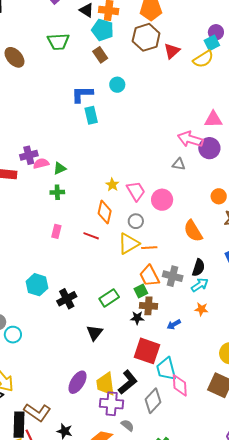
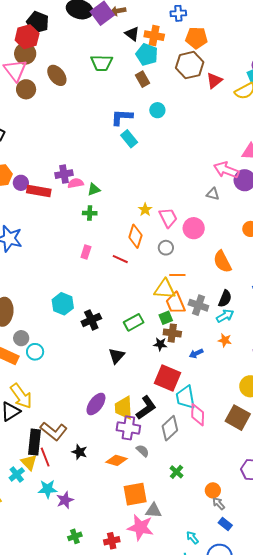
cyan rectangle: (91, 115) -> (129, 139), turned -30
yellow triangle: (129, 244) -> (165, 289), moved, turned 30

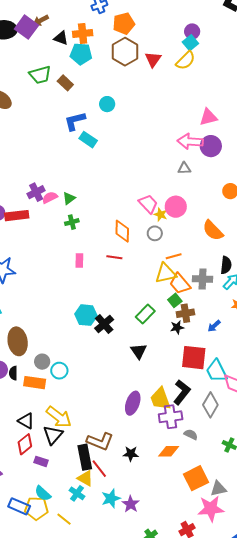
brown rectangle: (143, 79) -> (65, 83), moved
yellow star: (145, 210) -> (161, 215), moved
cyan hexagon: (63, 304) -> (86, 315), moved

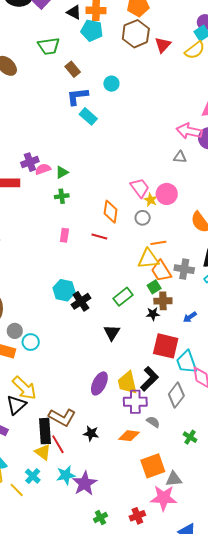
brown rectangle: (65, 83) -> (73, 69), moved
cyan cross: (77, 493) -> (33, 476), moved
purple star: (131, 504) -> (85, 483), size x1.4

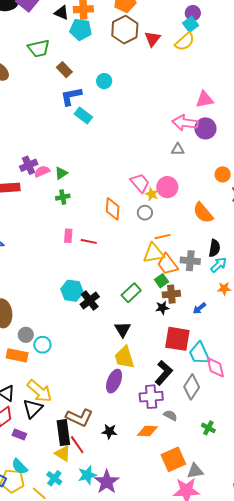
red line: (99, 236) -> (89, 241), moved
yellow trapezoid: (127, 383) -> (124, 357), moved

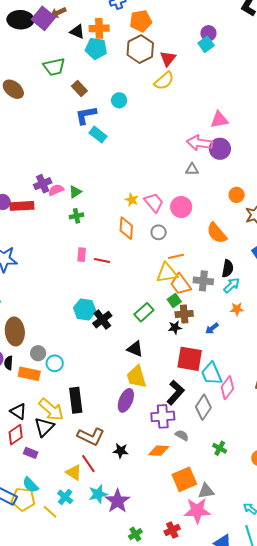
yellow semicircle: (185, 42) -> (164, 81), moved
yellow star: (152, 194) -> (132, 200), moved
black triangle: (123, 329) -> (135, 349), turned -36
pink diamond: (215, 367) -> (227, 388), turned 50
black rectangle: (63, 433) -> (76, 400), moved

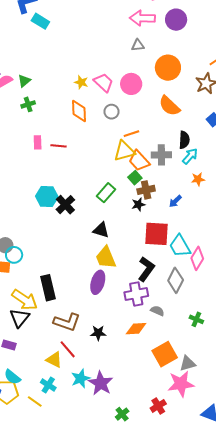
purple circle: (220, 149) -> (176, 20), moved
orange circle: (237, 195) -> (168, 68), moved, size x1.6
cyan circle: (55, 363) -> (14, 255), moved

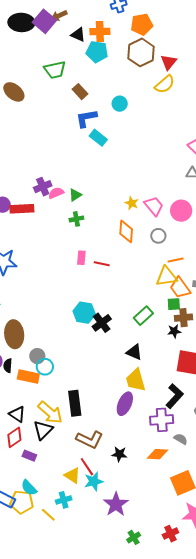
green square: (135, 178) -> (174, 304), turned 32
cyan star: (81, 379) -> (94, 481), moved
cyan cross: (48, 385) -> (64, 500), turned 35

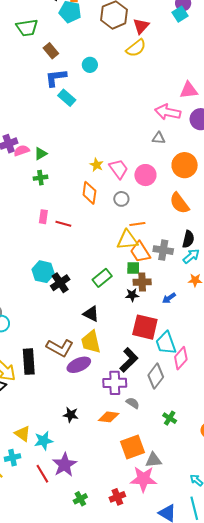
purple ellipse: (125, 404) -> (79, 365), turned 40
brown L-shape: (90, 440) -> (60, 348), moved
red line: (87, 467) -> (42, 474), moved

